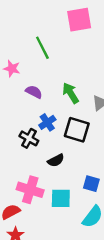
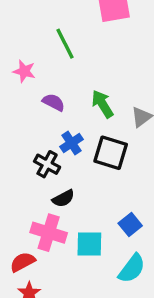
black semicircle: (56, 160) -> (63, 198), moved
blue square: (91, 184) -> (130, 224), turned 35

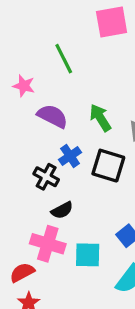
purple semicircle: (54, 102) -> (53, 116), size x1.4

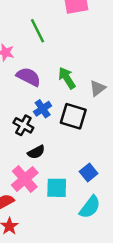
pink cross: (48, 244) -> (25, 179), turned 32

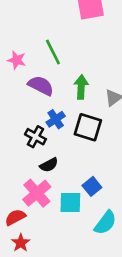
green line: (37, 31) -> (53, 52), moved
green arrow: (67, 78) -> (81, 87), turned 35
blue square: (89, 173) -> (92, 186), moved

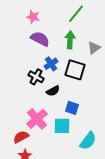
green line: (53, 52) -> (76, 14), moved, turned 66
pink star: (17, 60) -> (33, 17), moved
black semicircle: (49, 165) -> (53, 91), moved
blue square: (92, 186) -> (72, 108), moved, turned -32

